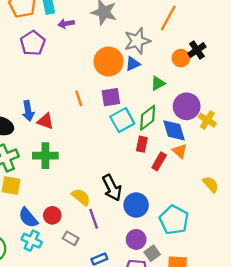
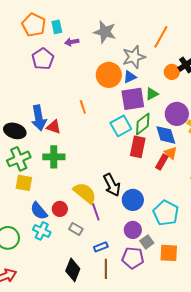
purple square: (111, 97) -> (133, 99), moved, size x1.4
blue arrow: (28, 111) -> (39, 118), size x1.4
red rectangle: (142, 144) -> (138, 147), size x1.5
red rectangle: (159, 161) -> (162, 162), moved
yellow semicircle: (81, 197) -> (85, 193), size x1.4

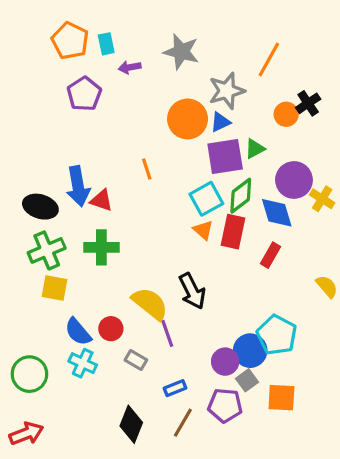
orange triangle: (171, 153) -> (203, 230), moved
blue circle: (133, 200) -> (250, 351), moved
brown line: (106, 269) -> (183, 423), turned 30

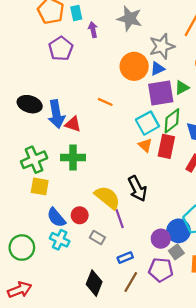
purple arrow: (130, 67) -> (93, 30), turned 88
orange line: (147, 169) -> (105, 102), turned -48
black ellipse: (40, 207) -> (30, 104), moved

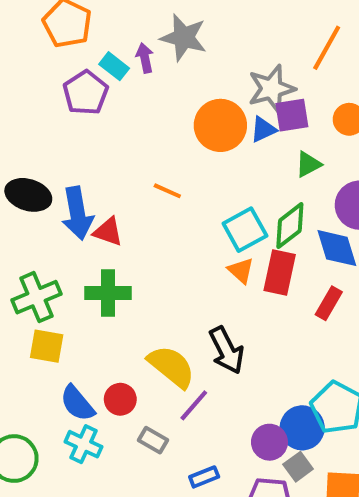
cyan rectangle: (76, 13) -> (114, 66), moved, turned -40
gray star: (130, 19) -> (184, 38), moved
purple square: (161, 93) -> (292, 115), moved, size x0.7
purple line: (120, 219) -> (194, 405), turned 60

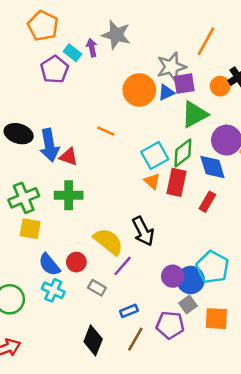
green triangle: (308, 164) -> (194, 114), size x1.6
purple circle: (269, 442) -> (173, 276), moved

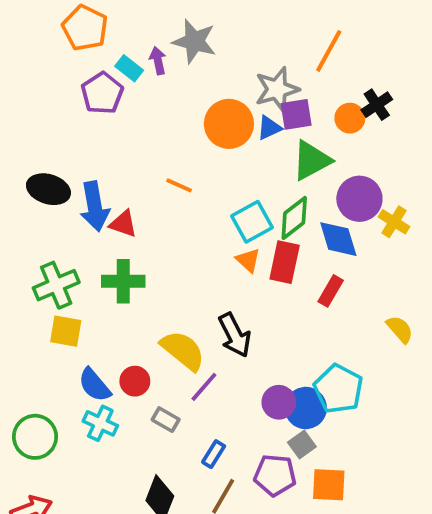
blue rectangle: (129, 311) -> (214, 454), turned -36
orange square: (216, 319) -> (329, 485), moved

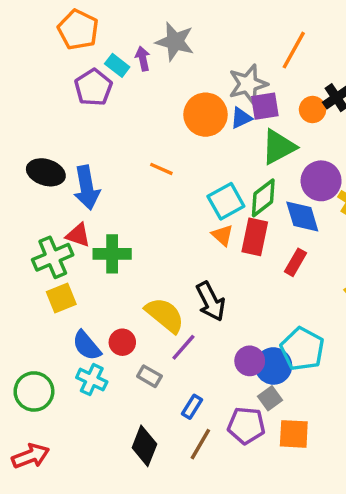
red triangle: (123, 224) -> (78, 235), moved
yellow square: (66, 331) -> (61, 298), turned -32

